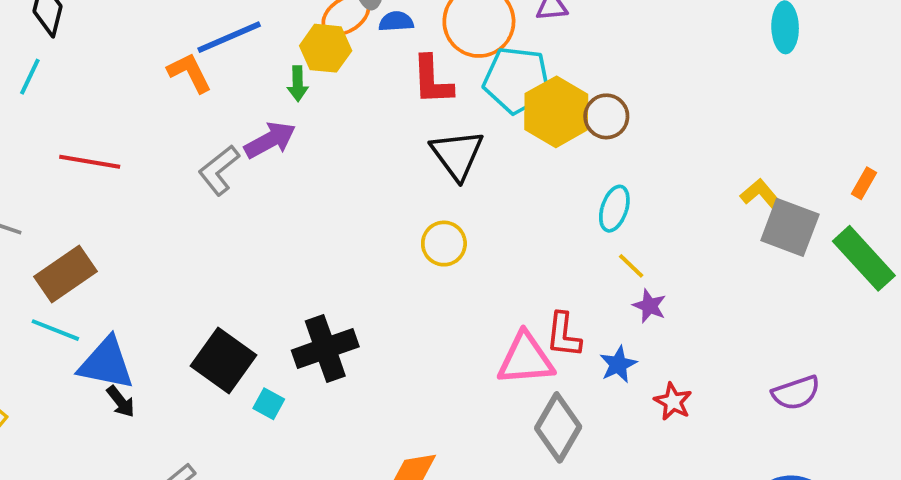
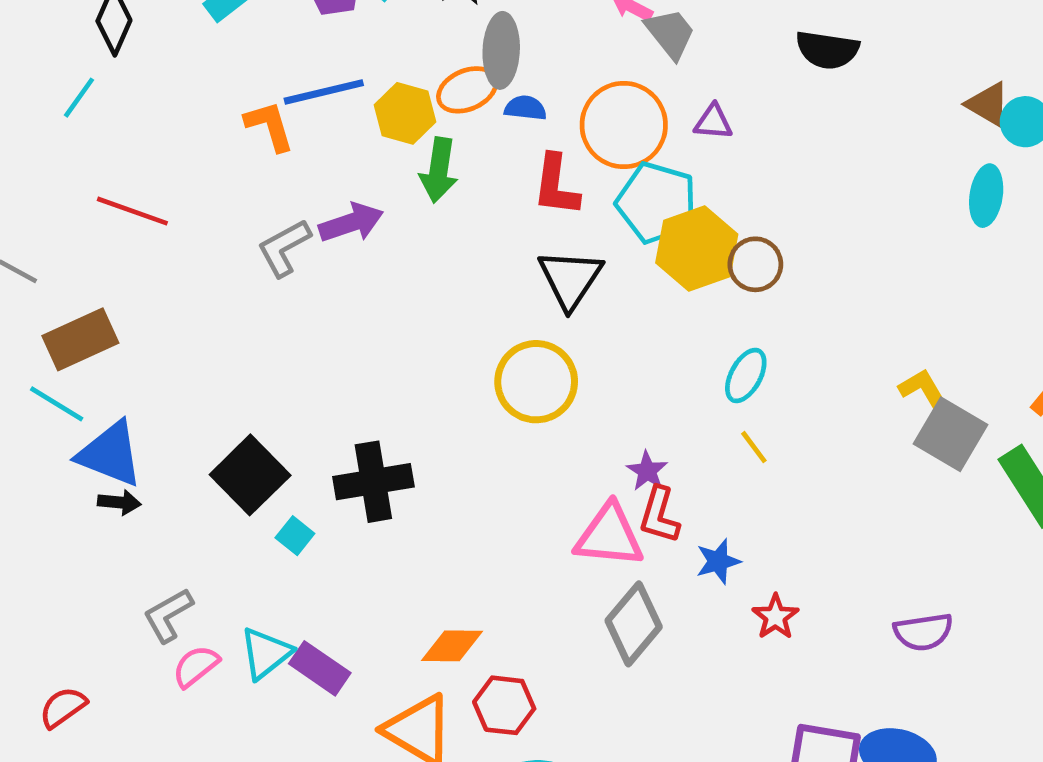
yellow hexagon: (326, 48) -> (405, 113), moved
green arrow: (298, 84) -> (439, 170), moved, size x1.5
yellow circle: (444, 244) -> (536, 382), size x1.5
purple star: (649, 306) -> (647, 471), moved
black arrow: (121, 402) -> (119, 502), turned -56

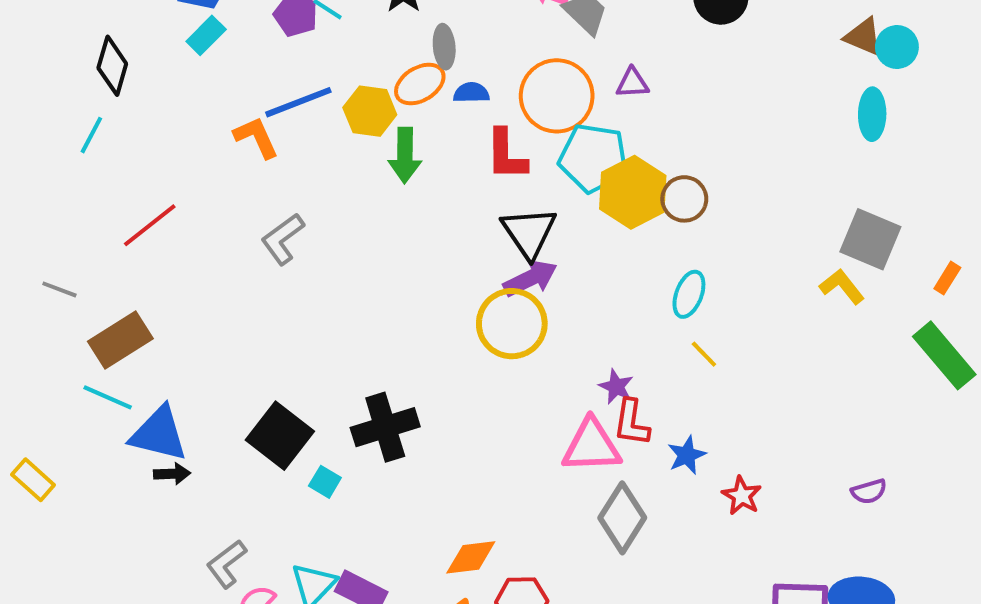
gray ellipse: (501, 50) -> (444, 47), size x0.7
red line: (132, 211) -> (150, 225), turned -50
purple arrow: (351, 223) -> (530, 278), moved
gray square: (950, 434) -> (870, 239), moved
purple semicircle: (923, 632) -> (869, 491), size x0.7

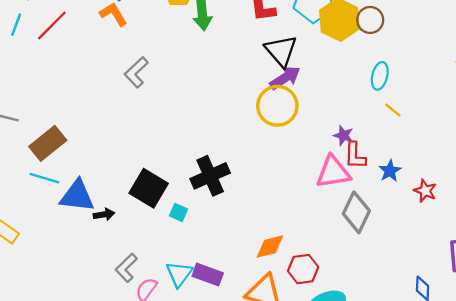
red line: (150, 225) -> (52, 26), moved
black arrow: (172, 474) -> (104, 214), moved

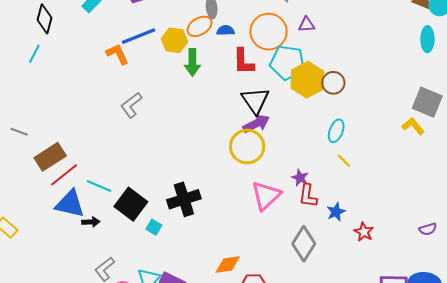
red line: (52, 26) -> (64, 175), moved
pink triangle: (333, 172) -> (266, 196), moved, turned -40
cyan line: (44, 178) -> (99, 186), moved

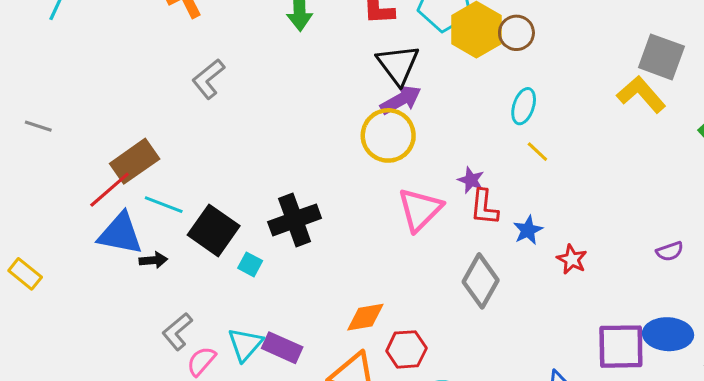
yellow L-shape: (413, 126) -> (641, 94), size x1.4
brown rectangle: (50, 157) -> (135, 161), moved

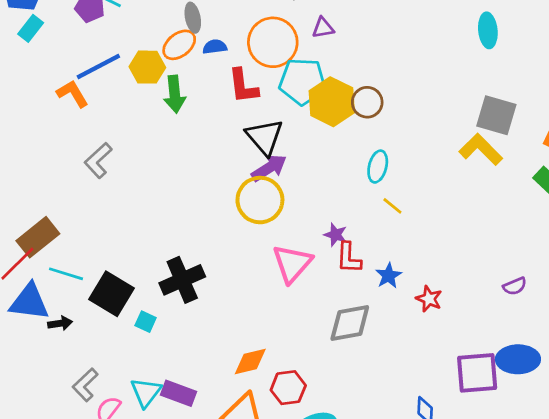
gray diamond: (481, 281) -> (350, 323), turned 54

